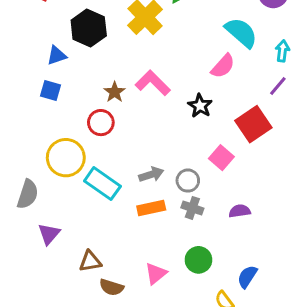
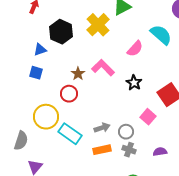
pink semicircle: (223, 66) -> (135, 49), moved

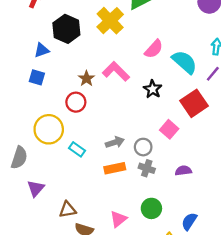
cyan semicircle: (161, 35) -> (184, 62), moved
cyan rectangle: (70, 134) -> (77, 149), size x0.6

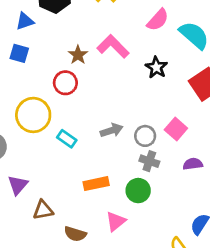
pink square: (169, 129) -> (176, 129), moved
orange rectangle: (115, 168) -> (96, 184), moved
green circle: (151, 208) -> (138, 191), moved
brown triangle: (68, 210) -> (43, 210), moved

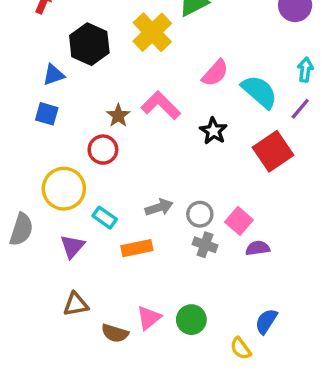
pink square: (176, 129) -> (239, 221), moved
orange rectangle: (96, 184) -> (137, 248), moved
purple triangle: (18, 185) -> (72, 246), moved
green circle: (138, 191) -> (191, 320), moved
pink triangle: (116, 221) -> (149, 318), moved

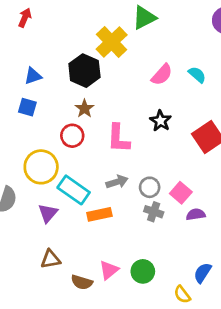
black hexagon: (89, 44) -> (84, 71), moved
cyan semicircle: (259, 92) -> (197, 75), moved, size x0.6
pink L-shape: (161, 105) -> (118, 138), moved, turned -132
cyan rectangle: (105, 218) -> (74, 190), size x1.6

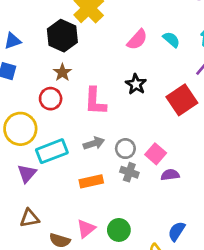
cyan rectangle: (74, 190) -> (52, 151), turned -56
orange rectangle: (99, 214) -> (91, 181), moved

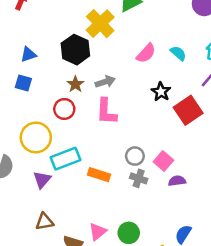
black star: (136, 84) -> (161, 92), moved
gray arrow: (94, 143) -> (105, 82), moved
orange rectangle: (91, 181) -> (99, 175), moved, turned 30

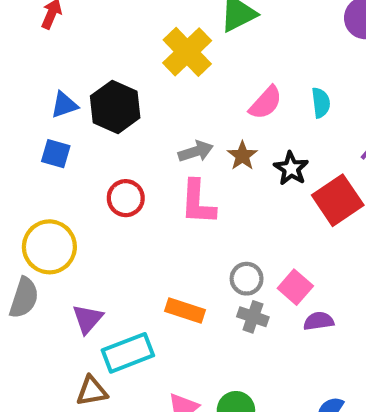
black hexagon: (75, 50) -> (115, 107), moved
cyan semicircle: (178, 53) -> (321, 103), turned 42
brown star: (75, 84) -> (242, 156), moved
yellow circle: (36, 137) -> (49, 247), moved
cyan rectangle: (66, 159) -> (128, 353), moved

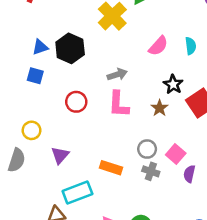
brown star: (242, 156) -> (160, 108), moved
yellow circle: (49, 247) -> (32, 130), size x0.6
purple triangle: (88, 319) -> (60, 155), moved
purple semicircle: (319, 321) -> (189, 174), turned -70

